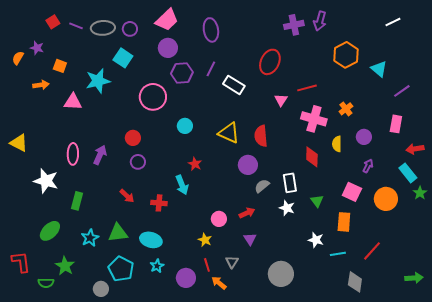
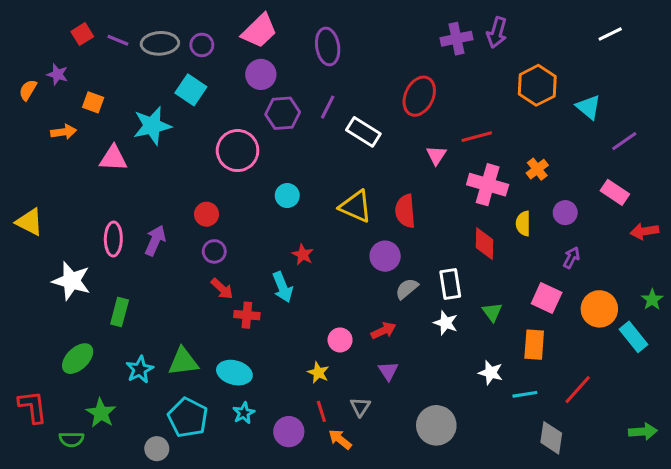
pink rectangle: (396, 124) -> (615, 192), turned -66
cyan rectangle: (408, 173) -> (634, 337), moved
red arrow: (127, 196) -> (222, 289), moved

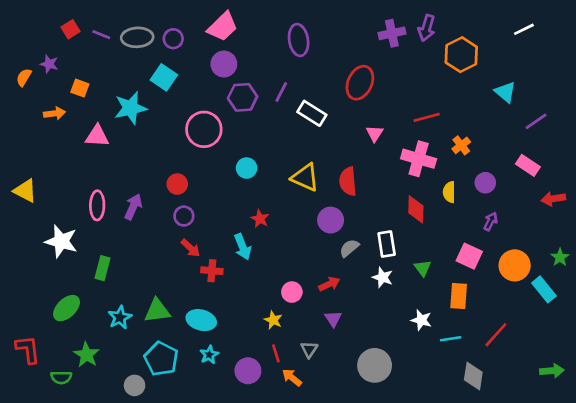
purple ellipse: (328, 46) -> (299, 40), moved
orange hexagon: (537, 85) -> (461, 55), moved
red line: (477, 137) -> (427, 117), moved

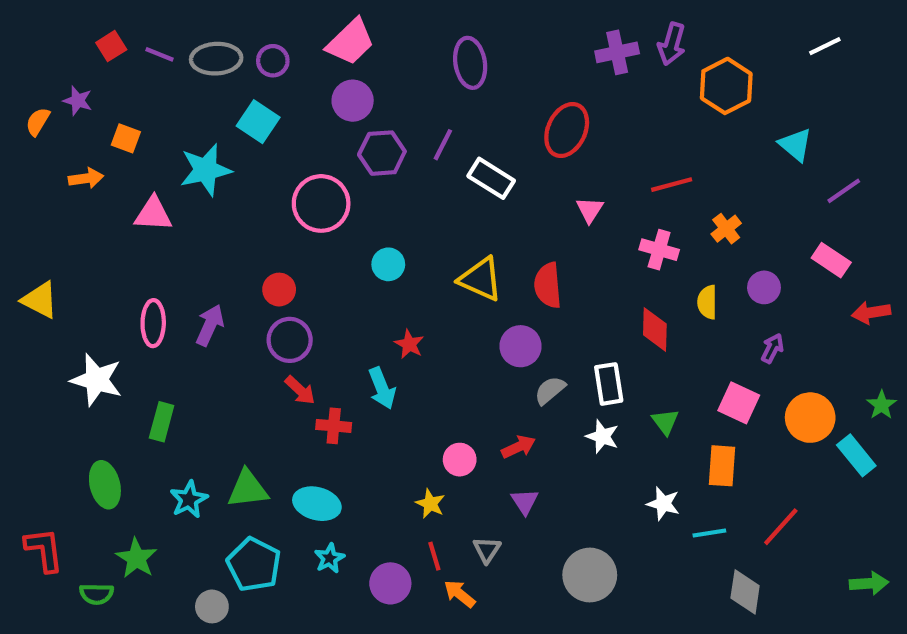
pink cross: (419, 159) -> (659, 250), size x0.7
purple circle: (184, 216) -> (290, 340), size x1.4
green ellipse: (67, 308) -> (105, 485), turned -60

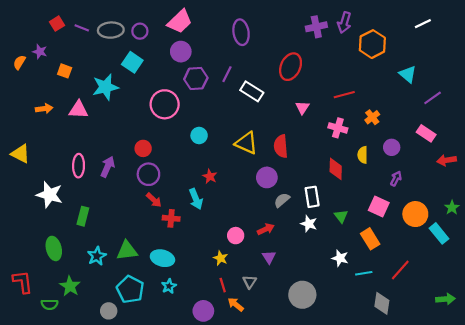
orange arrow: (86, 178) -> (44, 109), moved
orange rectangle: (722, 466) -> (370, 239), turned -36
purple circle: (390, 583) -> (203, 311), moved

